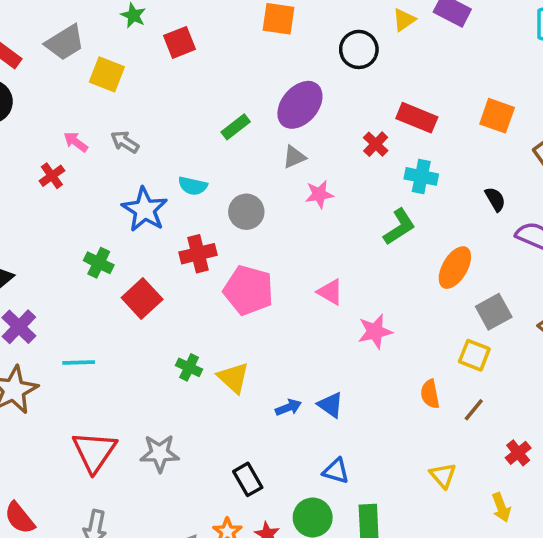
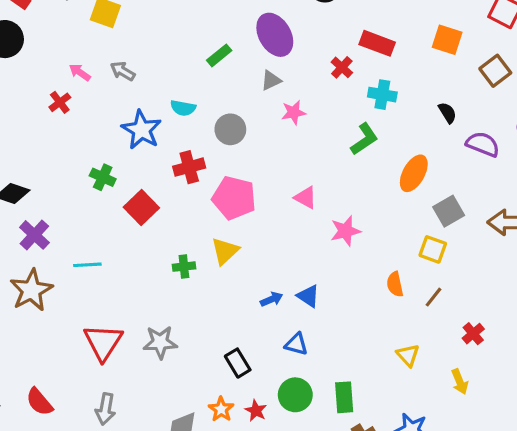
purple ellipse: (300, 105) -> (275, 35), turned -69
green cross: (189, 367) -> (184, 267), turned -30
yellow triangle: (233, 378) -> (225, 251), moved, turned 36
blue triangle: (336, 471) -> (296, 344), moved

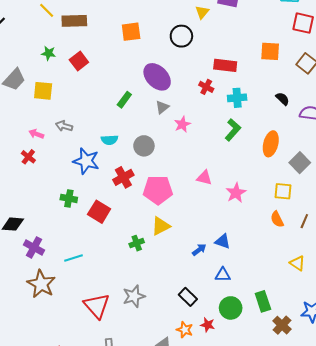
yellow square: (433, 249) -> (283, 191), moved
yellow triangle: (225, 251) -> (161, 226), turned 30

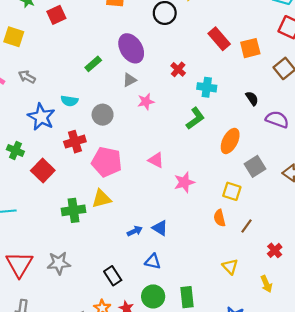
orange square: (270, 51) -> (250, 48), turned -30
red rectangle: (225, 65) -> (219, 39), moved, turned 30
green cross: (137, 243) -> (73, 210), size x1.5

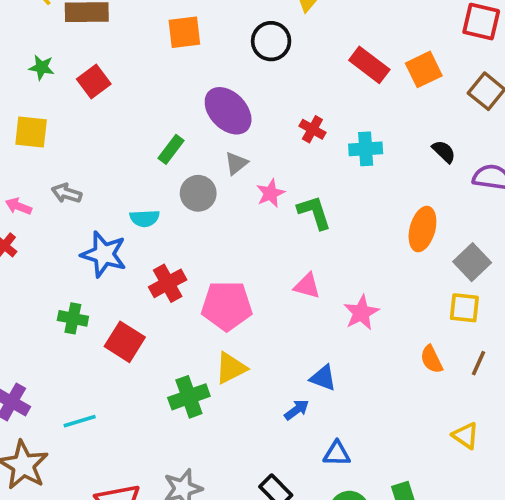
gray circle: (103, 115) -> (198, 193), moved
green L-shape: (195, 118) -> (314, 212), moved, turned -60
yellow square: (232, 191) -> (464, 308), moved
blue triangle: (160, 228) -> (323, 378), moved

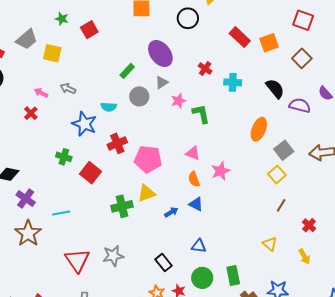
black semicircle: (444, 152) -> (275, 89), size x1.5
yellow square: (464, 308) -> (277, 175), turned 36
orange semicircle: (432, 359) -> (194, 179), moved
blue arrow: (297, 410) -> (171, 212), moved

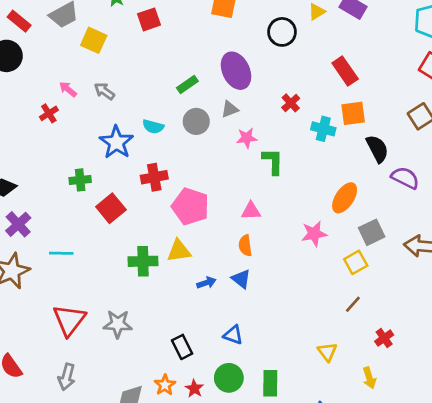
orange square: (269, 43) -> (353, 113), moved
pink triangle: (193, 153) -> (251, 211), turned -35
green cross: (64, 157) -> (80, 180), turned -35
pink star: (221, 171) -> (314, 234), moved

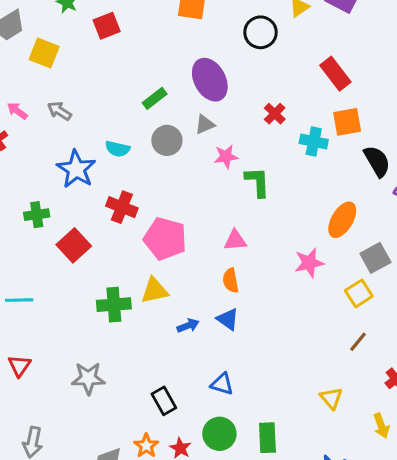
red cross: (154, 177) -> (122, 207), turned 35
red triangle: (69, 320) -> (19, 366), moved, size x0.6

